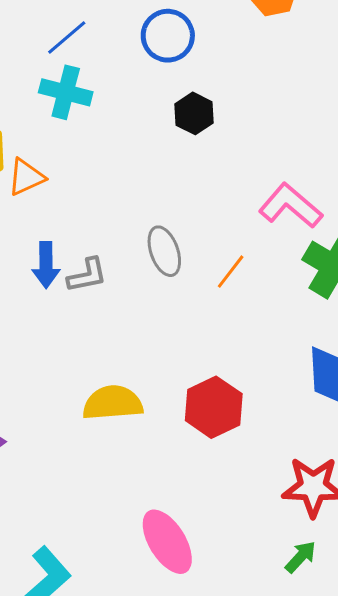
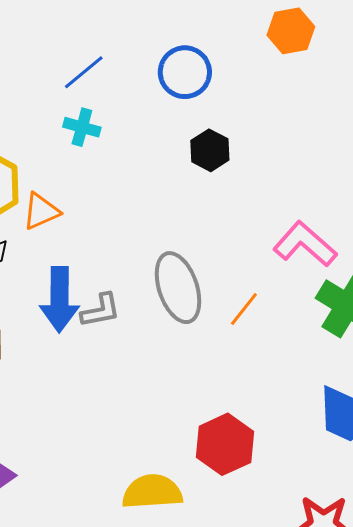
cyan cross: (66, 92) -> (82, 127), size x0.7
gray ellipse: (164, 251) -> (178, 288), size x1.4
blue arrow: (46, 265) -> (59, 299), size x1.4
yellow semicircle: (113, 403) -> (152, 492), moved

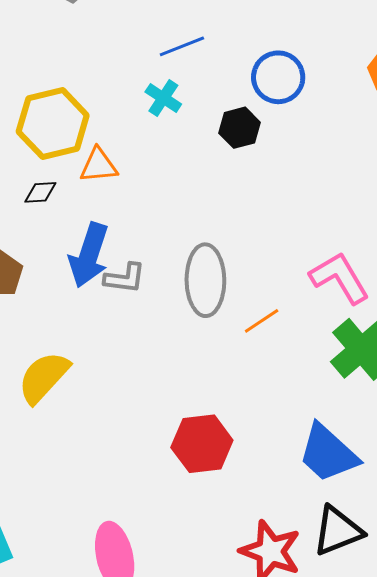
black hexagon: (210, 150) -> (240, 128), moved
yellow semicircle: (152, 492) -> (44, 377), moved, turned -62

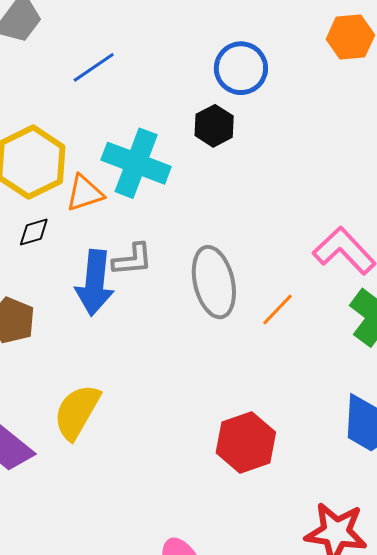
blue line: (182, 46) -> (94, 67), moved
cyan cross: (163, 98) -> (136, 163), moved, size x1.8
gray L-shape: (125, 278) -> (132, 260), moved

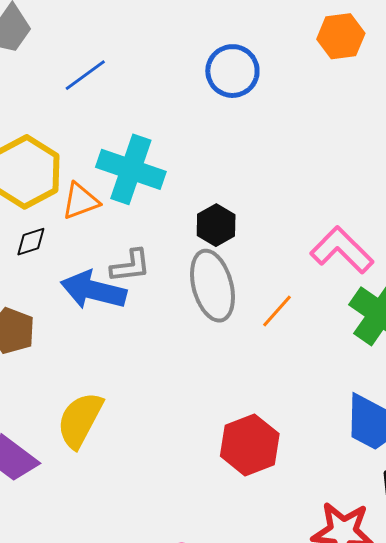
black hexagon: (214, 126) -> (216, 225), moved
blue arrow: (95, 283) -> (93, 290), turned 100

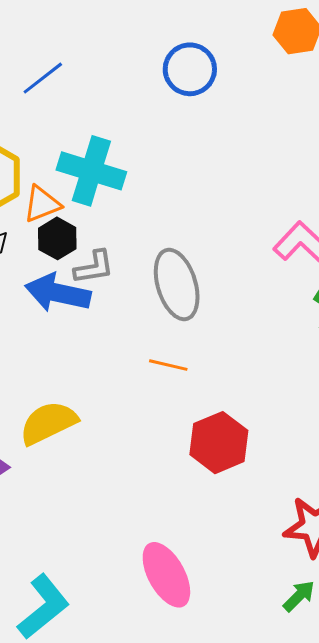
black hexagon: (216, 225) -> (57, 238), moved
orange line: (277, 311) -> (168, 365), moved, turned 63
yellow semicircle: (80, 420) -> (48, 423), turned 38

